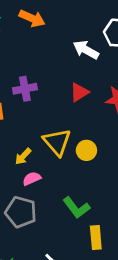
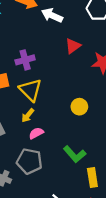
white arrow: (86, 50) -> (52, 15), moved
red triangle: (79, 92) -> (73, 46), moved
yellow triangle: (57, 142) -> (31, 90), moved

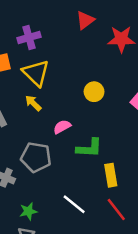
yellow arrow: (28, 115) -> (33, 103), turned 96
pink semicircle: (36, 133) -> (62, 127), moved
green L-shape: (75, 154) -> (89, 148), turned -45

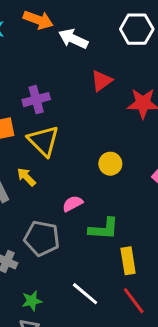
yellow arrow: (33, 103) -> (26, 177), moved

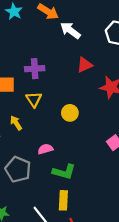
yellow triangle: (43, 141) -> (34, 99), size x0.7
yellow circle: (110, 164) -> (70, 113), moved
yellow rectangle: (128, 261) -> (63, 200), moved

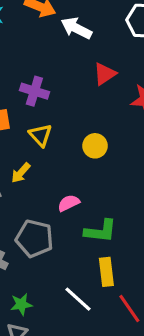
purple cross: (35, 69) -> (34, 91), turned 30
yellow arrow: (16, 123) -> (21, 173), turned -96

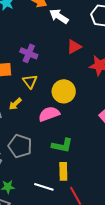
yellow circle: (95, 146) -> (64, 91), size x1.5
pink semicircle: (69, 203) -> (49, 114), moved, size x1.5
white line: (78, 299) -> (44, 187), turned -30

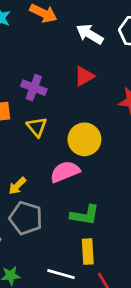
white arrow: (59, 16) -> (90, 34), moved
red triangle: (74, 47) -> (84, 76), moved
yellow arrow: (15, 104) -> (17, 186), moved

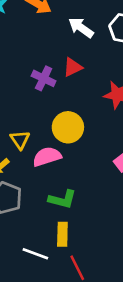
purple cross: (34, 88) -> (44, 78), moved
yellow triangle: (37, 127) -> (20, 140), moved

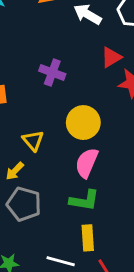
red triangle: (73, 67) -> (111, 57), moved
pink semicircle: (47, 157) -> (87, 163), moved, turned -44

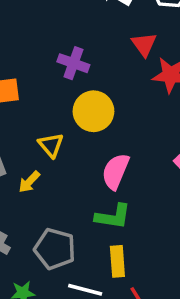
red triangle: (111, 57) -> (144, 44), turned -35
yellow circle: (83, 123) -> (93, 111), moved
gray pentagon: (24, 204) -> (55, 249), moved

